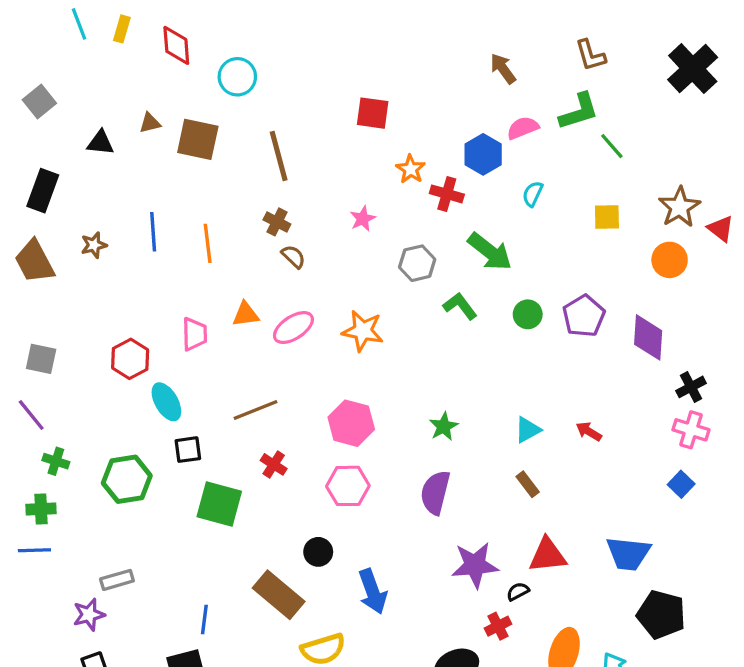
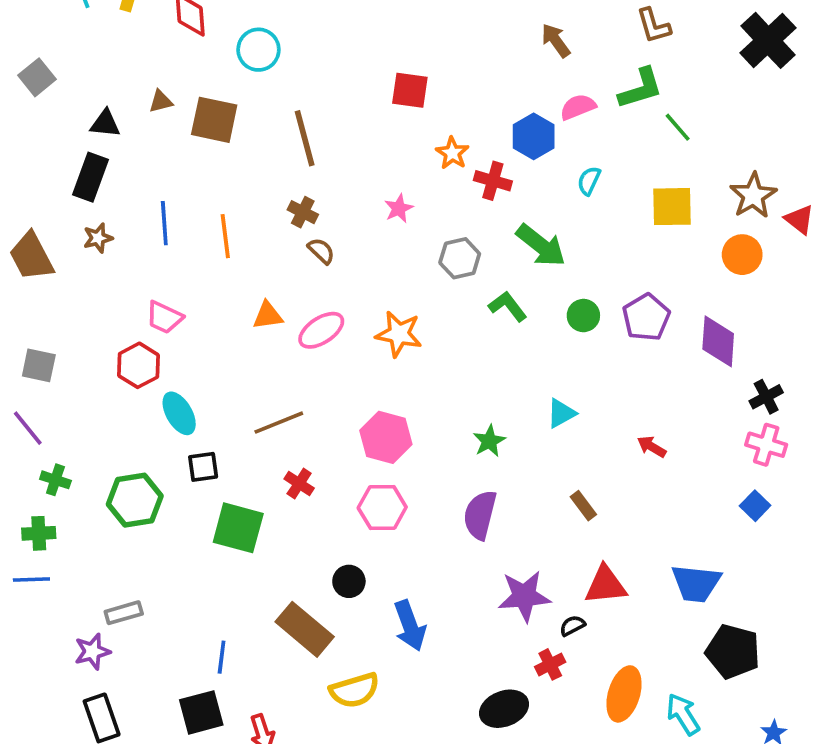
black rectangle: (43, 191) -> (90, 177), moved
yellow square: (607, 217) -> (672, 207), size x1.4
pink trapezoid: (194, 334) -> (164, 317), moved, turned 116
cyan triangle: (528, 430) -> (561, 413), moved

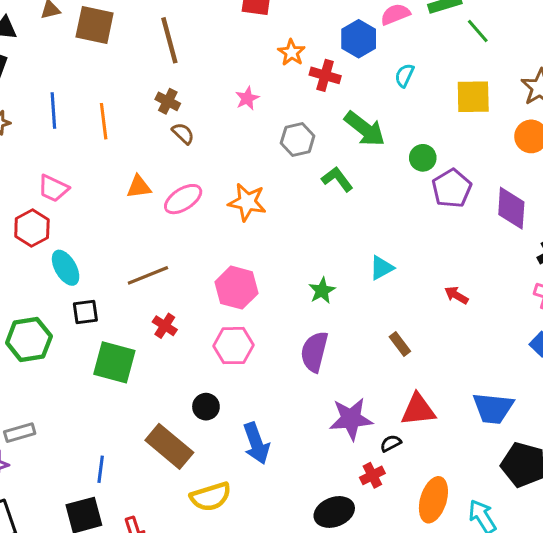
green circle: (583, 316) -> (423, 158), moved

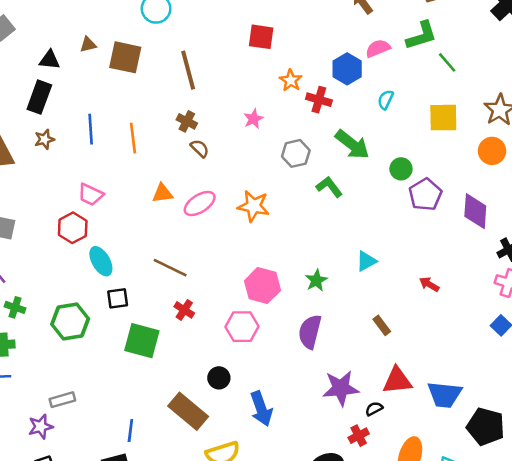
brown line: (148, 275) -> (170, 268), turned 48
pink hexagon: (237, 288) -> (262, 286), moved
blue trapezoid: (493, 408) -> (445, 395), moved

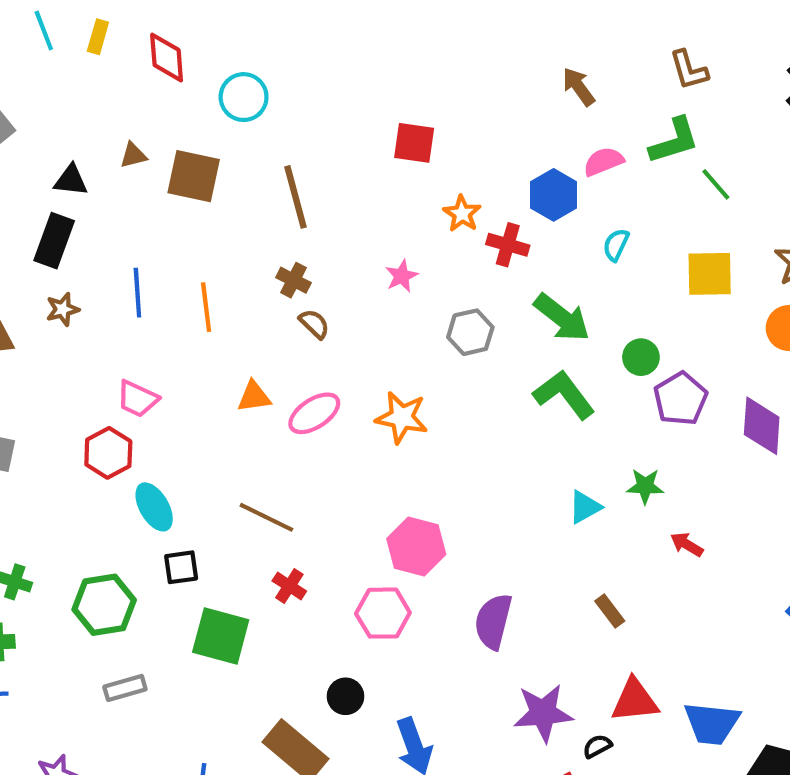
green L-shape: (329, 187) -> (564, 395), moved, size x1.4
green star: (316, 280) -> (645, 486), moved, turned 30
gray rectangle: (62, 400) -> (125, 688), moved

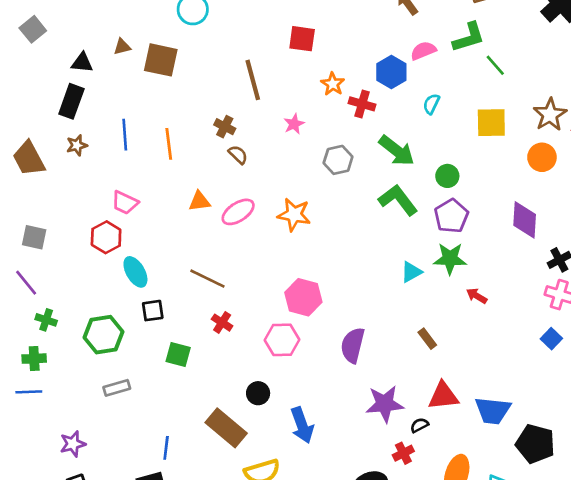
brown line: (296, 197) -> (253, 80), moved
purple pentagon: (680, 399) -> (451, 216), moved
green star: (645, 486) -> (450, 259), size x1.4
green square: (221, 636) -> (178, 355), size x0.7

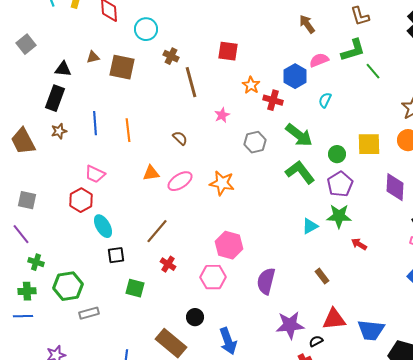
yellow square: (491, 123) -> (369, 144), moved
brown cross: (225, 127) -> (171, 56), moved
brown line: (207, 279) -> (157, 231), turned -76
green hexagon: (103, 335) -> (68, 286), moved

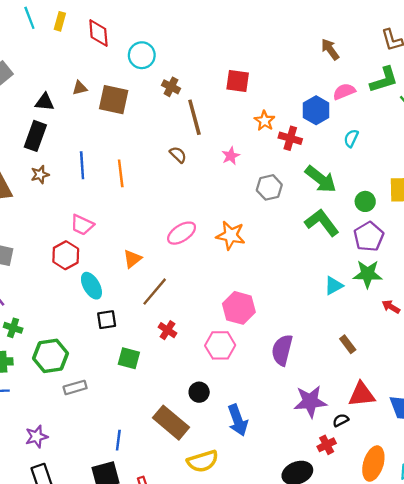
brown semicircle: (180, 138) -> (178, 155), moved
orange triangle: (151, 173) -> (132, 259), moved, turned -30

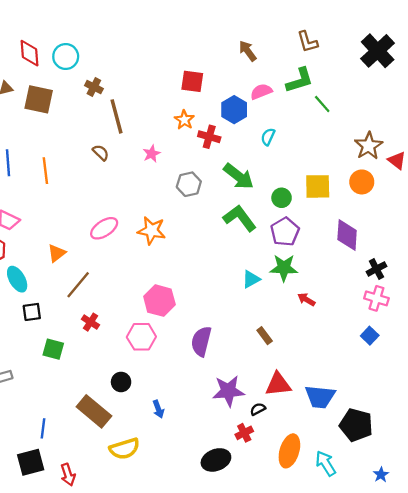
red diamond: (98, 33) -> (30, 53), moved
red square: (238, 81) -> (192, 81), moved
blue arrow: (238, 420) -> (158, 409), size x0.6

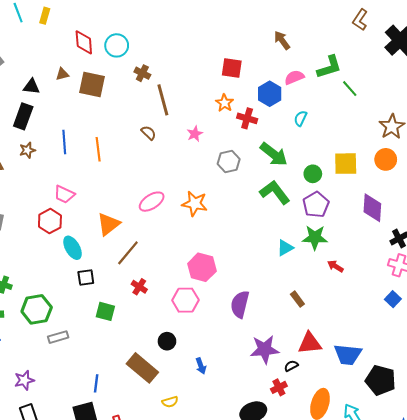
brown L-shape: (308, 42) -> (360, 20), moved, turned 50
orange triangle: (57, 253) -> (108, 224), size x1.4
yellow semicircle: (124, 449) -> (170, 402), size x0.6

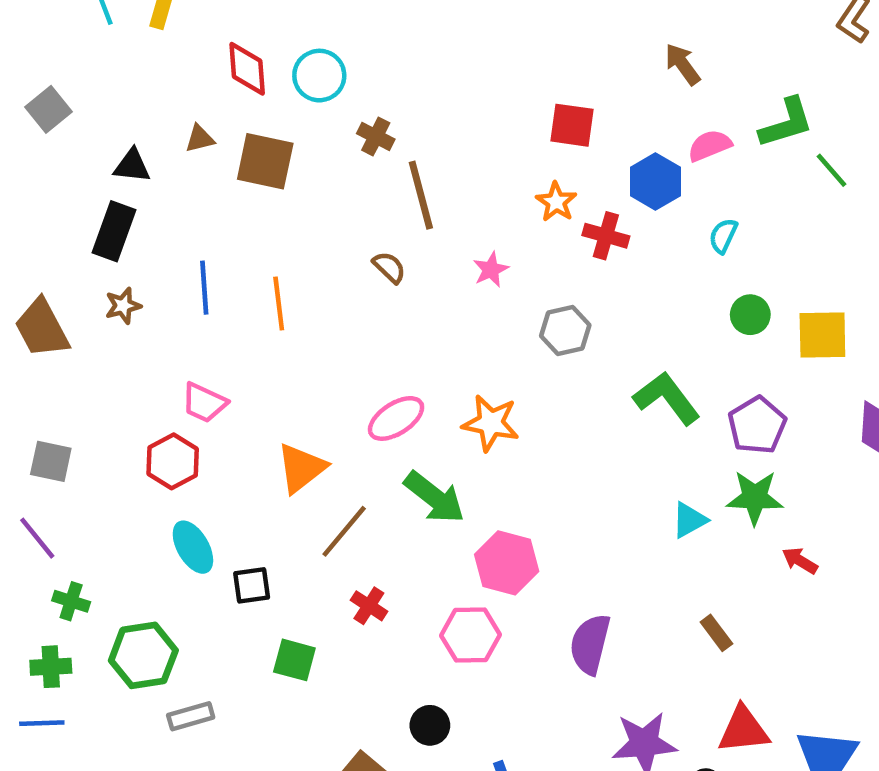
green arrow: (274, 154) -> (434, 497), moved
green circle: (313, 174) -> (750, 315), moved
cyan ellipse: (73, 248) -> (193, 547), moved

